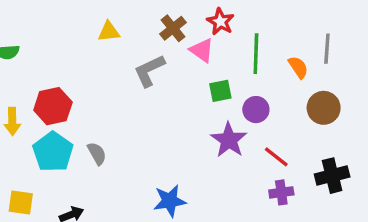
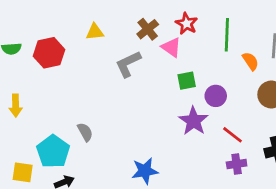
green line: (256, 54) -> (227, 35), moved
red hexagon: (53, 106) -> (49, 53), moved
cyan pentagon: (53, 152) -> (53, 151), moved

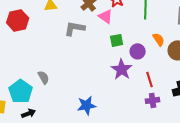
orange semicircle: (250, 61) -> (159, 39), moved
gray L-shape: (128, 64) -> (75, 28), turned 35
red line: (232, 135) -> (150, 79), turned 35

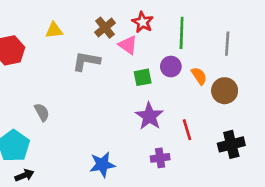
purple circle: (138, 51) -> (171, 67), moved
gray semicircle: (44, 77) -> (42, 112), moved
purple cross: (153, 100) -> (160, 158), moved

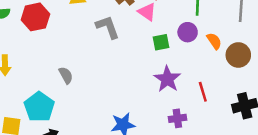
gray L-shape: (86, 61) -> (108, 27), turned 60

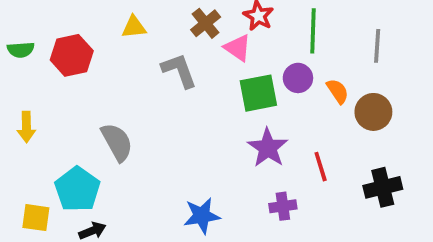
green square: (161, 42) -> (258, 93), size x1.5
gray semicircle: (66, 75) -> (117, 142), size x1.5

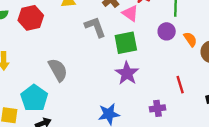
green square: (258, 93) -> (126, 43), moved
purple star: (268, 148) -> (127, 73), moved

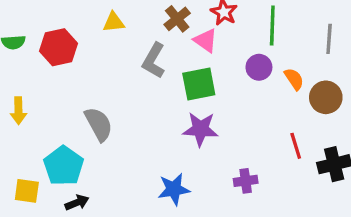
gray L-shape: (95, 27) -> (154, 61), turned -130
purple star: (127, 73) -> (200, 129), turned -30
red line: (180, 85) -> (296, 146), moved

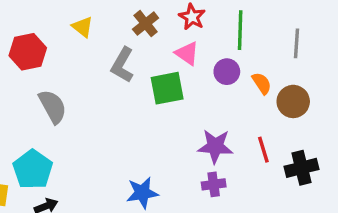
yellow triangle: (114, 22) -> (83, 27), turned 45
pink triangle: (206, 41) -> (187, 53), moved
gray semicircle: (99, 124) -> (53, 106), moved
purple star: (200, 129) -> (215, 146), moved

